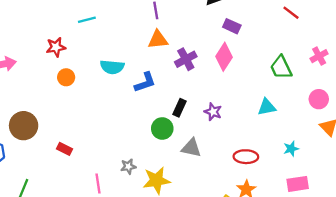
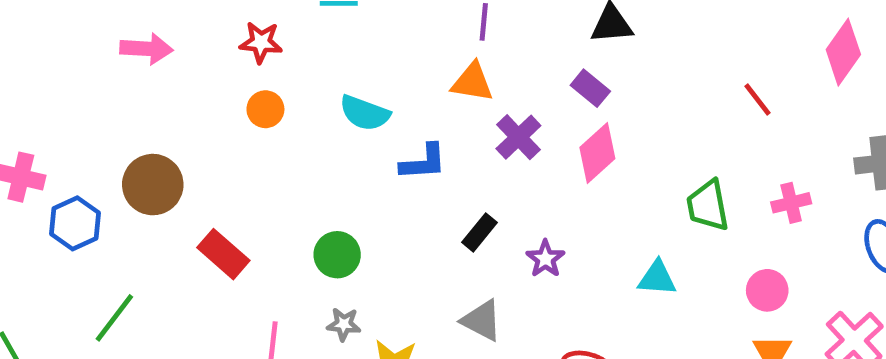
purple rectangle: (232, 26) -> (590, 88), moved
purple cross: (186, 59) -> (518, 137), turned -30
green circle: (162, 128) -> (337, 255), moved
red rectangle: (64, 149) -> (223, 254), size x1.5

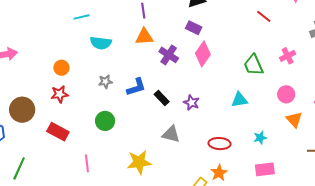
red star: (261, 42) -> (60, 94), moved
cyan semicircle: (365, 113) -> (101, 43), moved
blue L-shape: (423, 162) -> (136, 87), moved
black rectangle: (480, 232) -> (162, 98), turned -70
gray star: (344, 324) -> (105, 82), moved

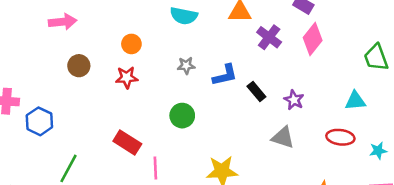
brown circle: (22, 110) -> (79, 66), moved, size x0.7
red rectangle: (58, 132) -> (127, 143), moved
gray triangle: (171, 134) -> (283, 137), moved
red ellipse: (220, 144) -> (340, 137), moved

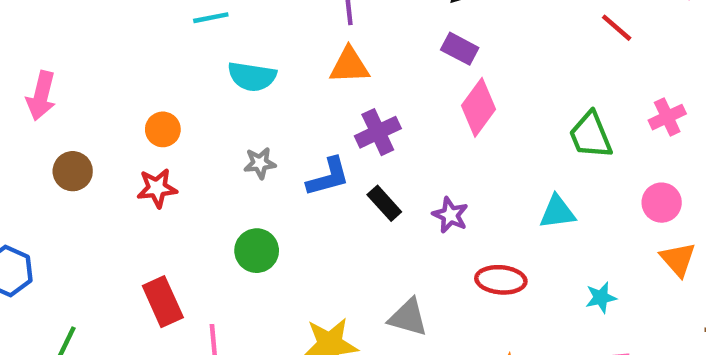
pink arrow: (63, 22) -> (41, 96), turned 112
purple cross: (269, 37) -> (378, 132), moved, turned 30
gray triangle: (283, 137) -> (408, 317), moved
red ellipse: (340, 137) -> (501, 280), moved
red rectangle: (127, 143) -> (163, 302), turned 36

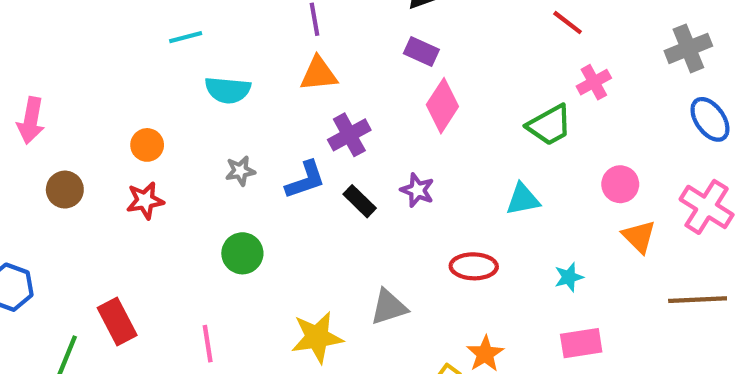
pink cross: (667, 117) -> (594, 82), moved
green trapezoid: (591, 135) -> (550, 125), turned -93
purple star: (450, 215) -> (417, 190), moved
red rectangle: (163, 302) -> (117, 322), moved
gray triangle: (408, 317) -> (389, 307), turned -30

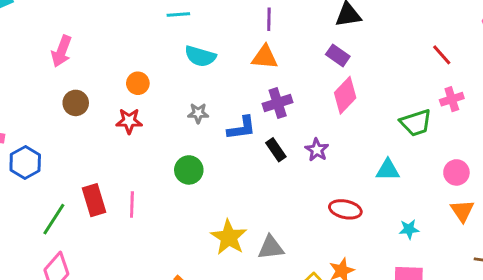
gray triangle: (389, 307) -> (271, 248), moved
yellow star: (317, 337) -> (229, 237), turned 30
pink line: (208, 344) -> (132, 204), moved

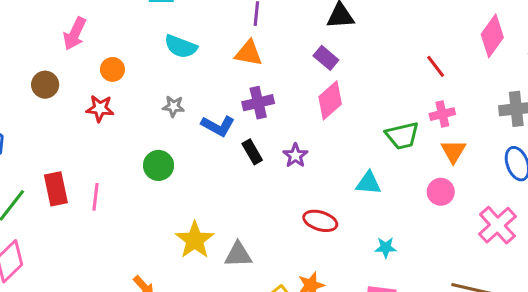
pink arrow: (61, 51) -> (75, 34), moved
blue L-shape: (242, 128) -> (218, 126), turned 32
orange triangle: (462, 211) -> (453, 151), moved

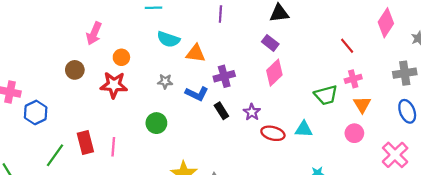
orange triangle: (249, 53) -> (196, 53), moved
red star: (100, 108) -> (114, 85), size x1.4
red ellipse: (320, 221) -> (273, 133), moved

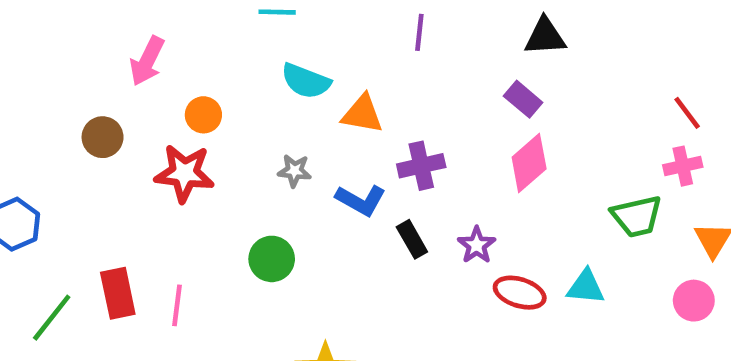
pink cross: (353, 79) -> (683, 166), moved

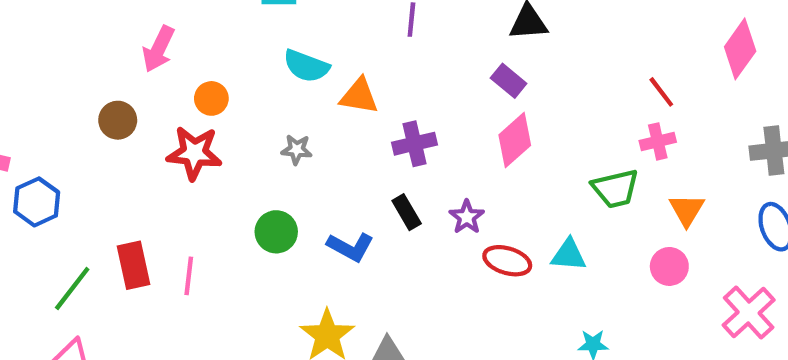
blue L-shape: (361, 200) -> (350, 247), moved

